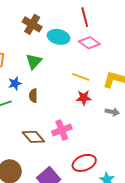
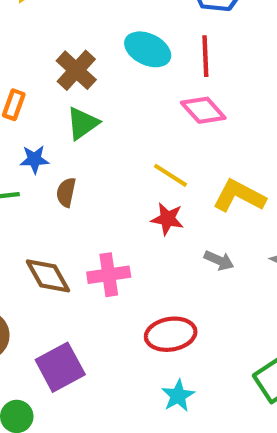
brown cross: (32, 24) -> (76, 70), moved
cyan ellipse: (59, 37) -> (148, 49), moved
red ellipse: (84, 163) -> (171, 334), moved

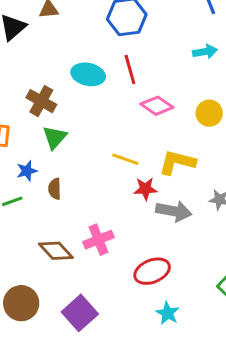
pink diamond: (203, 110) -> (157, 106), moved
red star: (167, 219) -> (145, 189), moved
gray arrow: (219, 260) -> (174, 211), size x1.6

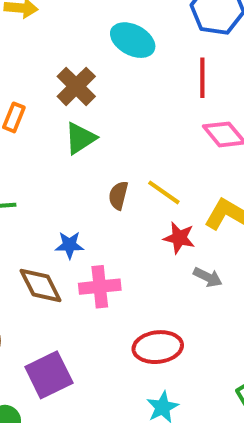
cyan ellipse: (88, 74) -> (133, 40), moved
blue star: (27, 171) -> (69, 245), moved
brown semicircle: (55, 189) -> (118, 195), moved
gray arrow: (174, 211) -> (208, 277), size x0.6

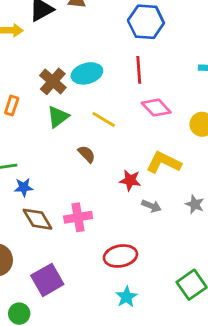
cyan ellipse: (133, 40) -> (87, 73), moved, turned -40
yellow line: (164, 192) -> (104, 119), moved
brown semicircle: (118, 195) -> (87, 154), turned 126
blue star: (69, 245) -> (24, 187), moved

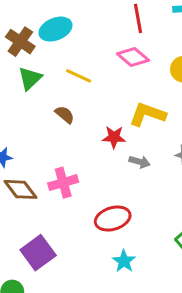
red line: (139, 70) -> (138, 18), moved

